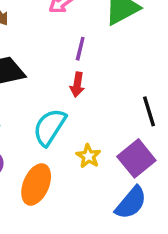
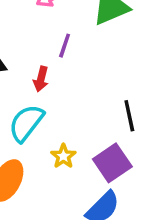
red arrow: (77, 85) -> (41, 79), moved

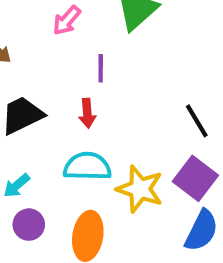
cyan semicircle: (26, 123) -> (87, 166), turned 72
yellow star: (63, 156) -> (140, 189), size x1.6

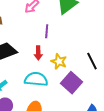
purple square: (195, 178) -> (71, 83), moved
yellow star: (140, 189) -> (59, 61), moved, size x0.7

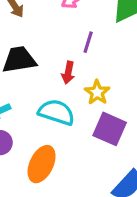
purple square: (71, 83) -> (110, 129), turned -30

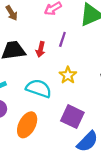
red arrow: (68, 73) -> (41, 49), moved
purple square: (110, 129) -> (72, 117), moved

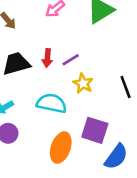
purple line: (62, 39) -> (71, 60), moved, turned 48
orange ellipse: (27, 125) -> (61, 148), moved

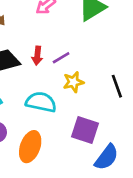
yellow star: (83, 83) -> (73, 82), turned 30
orange ellipse: (61, 148) -> (30, 147), moved

